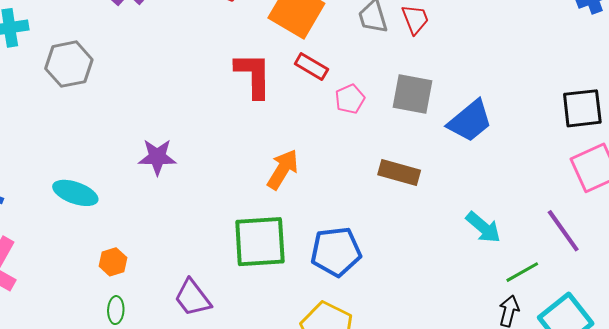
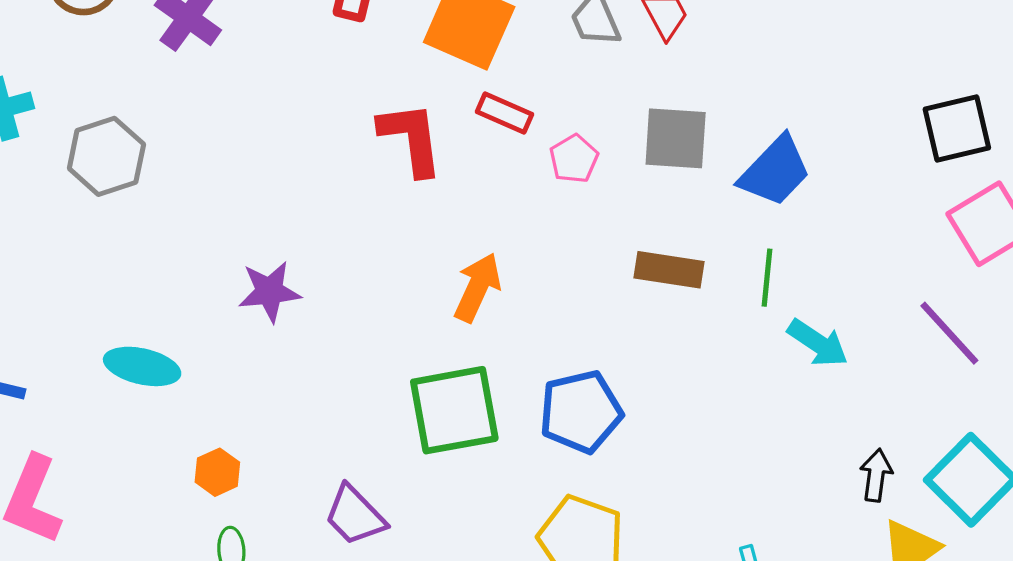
green line: (522, 272) -> (767, 278), moved, turned -48

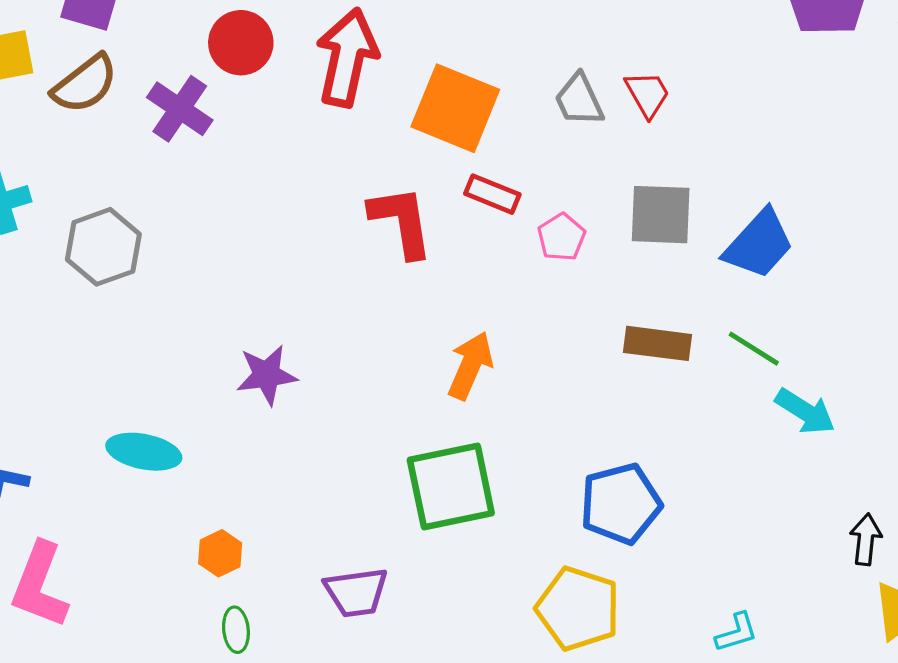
green line: (767, 278) -> (754, 349), turned -62
blue pentagon: (581, 412) -> (621, 504), moved
purple trapezoid: (355, 515) -> (356, 592), turned -52

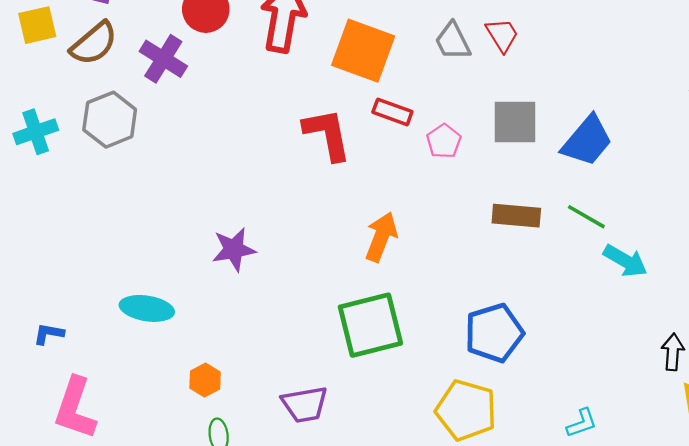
gray hexagon: (103, 247) -> (110, 120), moved

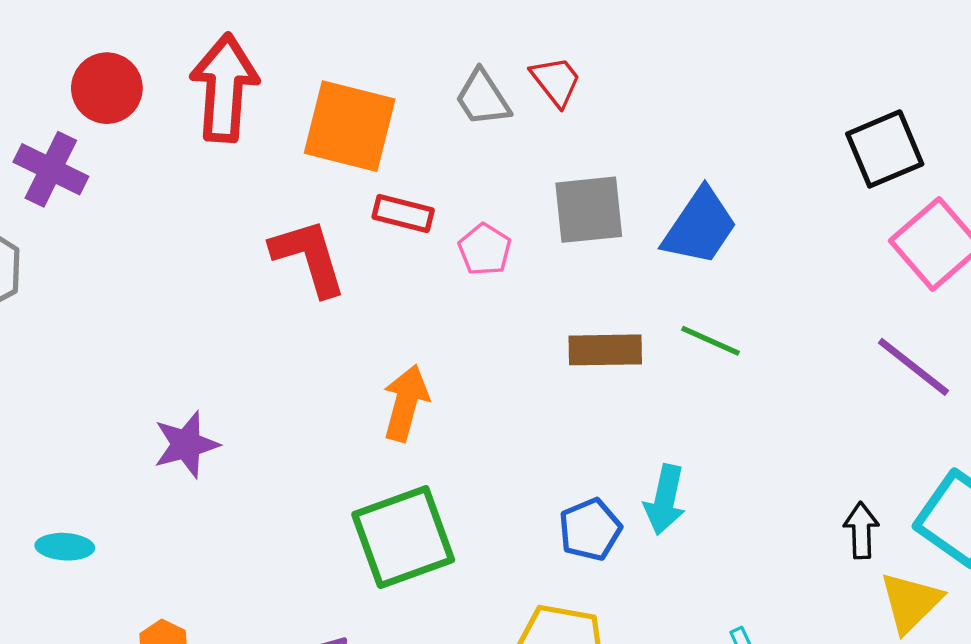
cyan arrow: (625, 261) -> (665, 500), moved, turned 78
cyan ellipse: (147, 308) -> (65, 547), size x0.7
blue pentagon: (494, 333) -> (590, 530), size x0.7

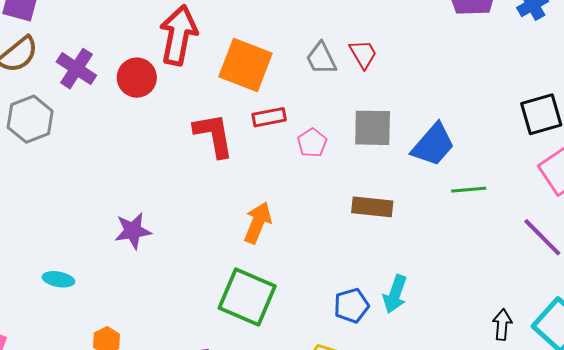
red circle: (107, 88) -> (137, 78), moved
red rectangle: (403, 213) -> (269, 117), turned -32
green line: (710, 341) -> (469, 190), moved, turned -36
green square: (403, 537) -> (247, 297), turned 36

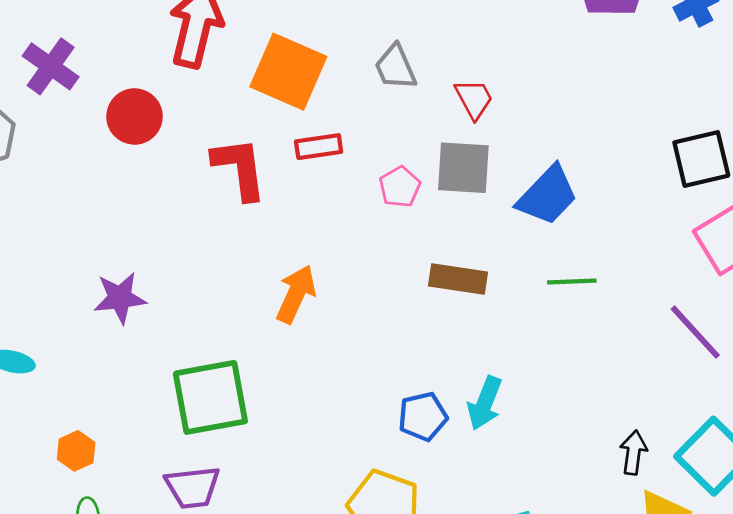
red trapezoid: (363, 54) -> (474, 99), moved
red circle: (137, 78) -> (135, 116), moved
pink pentagon: (312, 143) -> (400, 187), moved
green line: (469, 190) -> (572, 282), moved
green square: (247, 297) -> (210, 397), moved, turned -36

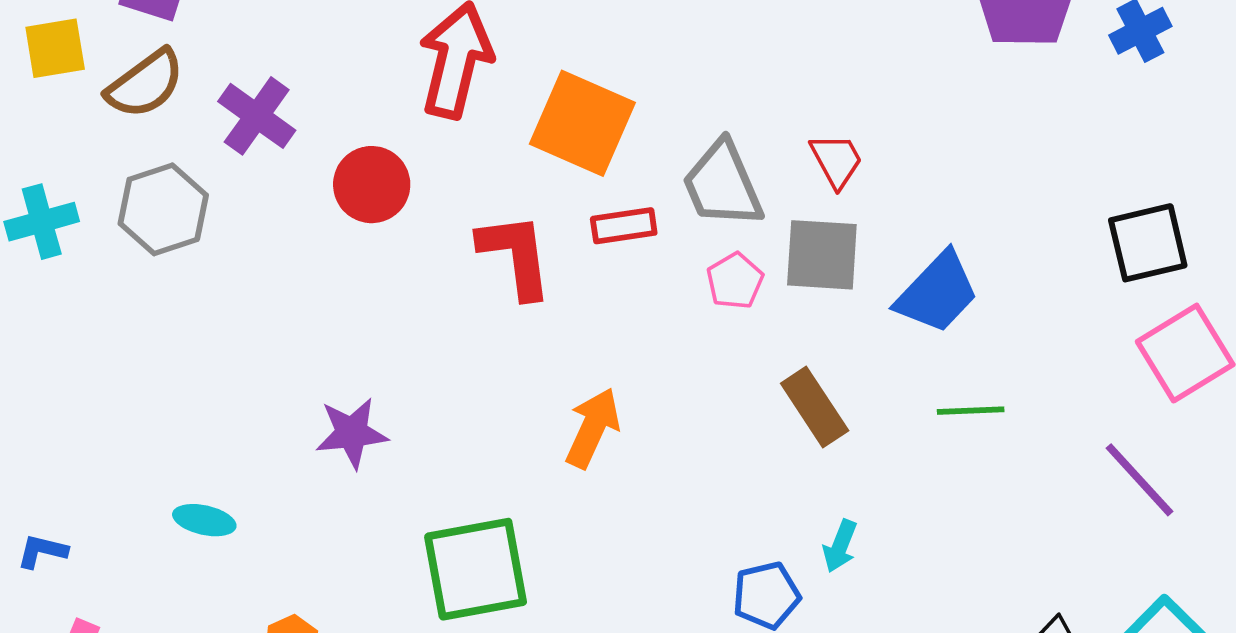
gray trapezoid: (395, 67) -> (722, 184), moved, size x1.4
brown rectangle: (458, 279) -> (815, 407), turned 48
cyan arrow: (485, 403) -> (840, 546), moved, size x0.7

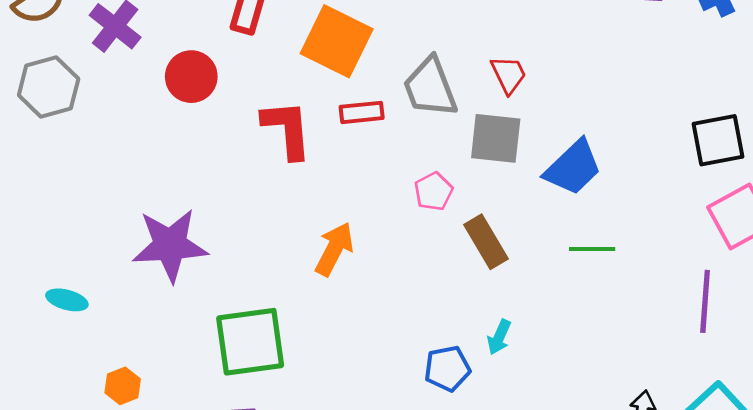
pink pentagon: (735, 281) -> (434, 191), moved
purple star: (352, 433) -> (170, 245), size x1.5
purple line: (1140, 480) -> (705, 301), turned 44

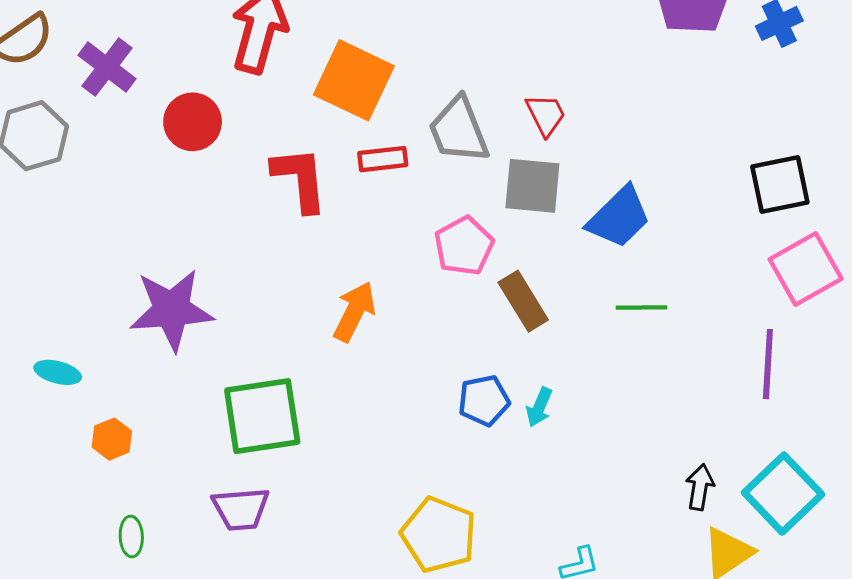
pink pentagon: (434, 191) -> (464, 246), size x1.4
blue pentagon: (447, 369) -> (484, 400), moved
orange hexagon: (123, 386) -> (112, 439), moved

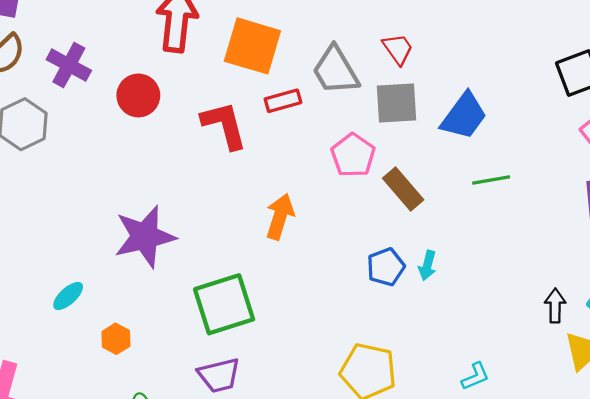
cyan ellipse: (58, 372) -> (68, 296), turned -48

